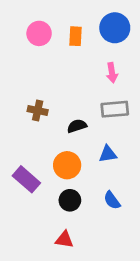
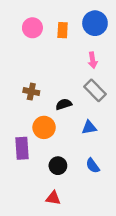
gray rectangle: (115, 109) -> (95, 90), turned 50
orange circle: (67, 165) -> (44, 127), moved
purple rectangle: (26, 179) -> (22, 148), turned 45

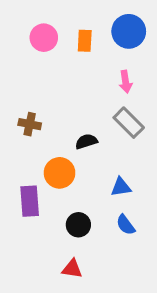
brown cross: (31, 92) -> (30, 124), moved
blue triangle: (89, 127) -> (121, 187), moved

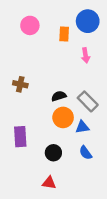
orange rectangle: (85, 41) -> (64, 34), moved
gray rectangle: (129, 123) -> (88, 101), moved
orange circle: (60, 173) -> (63, 117), moved

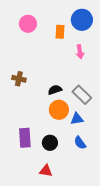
purple rectangle: (20, 137) -> (25, 138), moved

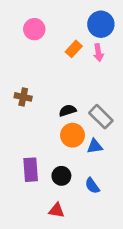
orange rectangle: (60, 32) -> (74, 49), moved, turned 40
pink arrow: (80, 52) -> (98, 53), moved
blue semicircle: (80, 143) -> (92, 186), moved

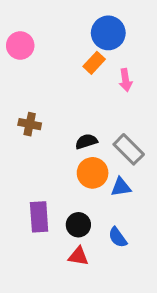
blue circle: (101, 24) -> (108, 33), moved
pink circle: (34, 29) -> (20, 45), moved
pink arrow: (98, 53) -> (126, 80), moved
red triangle: (56, 210) -> (78, 256), moved

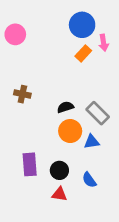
orange rectangle: (94, 63) -> (83, 53), moved
pink arrow: (126, 80) -> (104, 43), moved

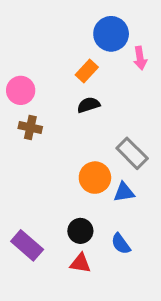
pink circle: (15, 34) -> (21, 90), moved
orange rectangle: (83, 53) -> (87, 71), moved
black semicircle: (65, 107) -> (88, 105), moved
purple rectangle: (30, 164) -> (27, 245), moved, turned -45

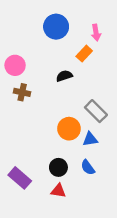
blue circle: (111, 34) -> (56, 27), moved
pink arrow: (140, 58) -> (96, 32), moved
orange rectangle: (87, 71) -> (84, 54), moved
blue semicircle: (121, 244) -> (88, 167), moved

